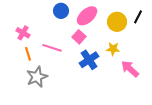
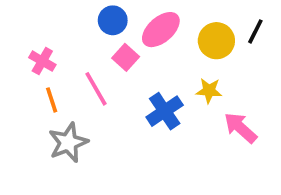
pink square: (79, 37) -> (126, 57), moved
pink line: (52, 48) -> (96, 89), turned 42

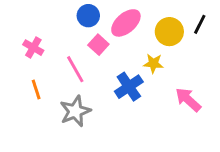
yellow star: (209, 91) -> (153, 63), moved
orange line: (52, 100) -> (36, 89), moved
gray star: (68, 143) -> (75, 111), moved

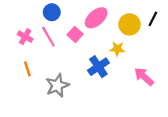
blue circle: (88, 16) -> (52, 12), moved
pink line: (75, 69) -> (48, 37), moved

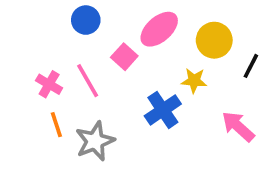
black line: (153, 19) -> (251, 66), moved
pink cross: (25, 37) -> (49, 84), moved
pink line: (48, 37) -> (88, 81), moved
orange line: (27, 69) -> (56, 125), moved

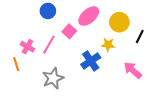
pink line: (88, 81) -> (49, 45), turned 60
orange line: (56, 125) -> (16, 64), moved

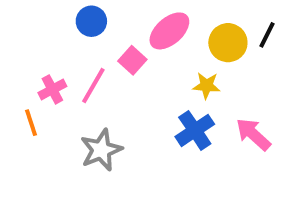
black line: (140, 36) -> (267, 35), moved
pink cross: (27, 47) -> (52, 89), turned 32
blue cross: (91, 61) -> (195, 130), moved

